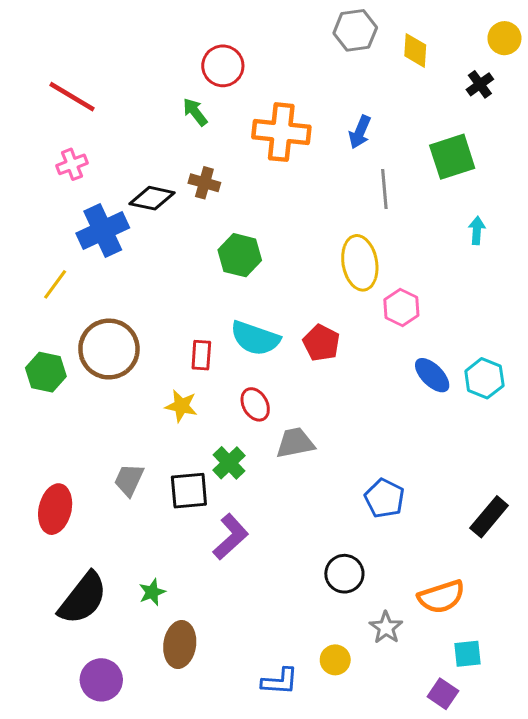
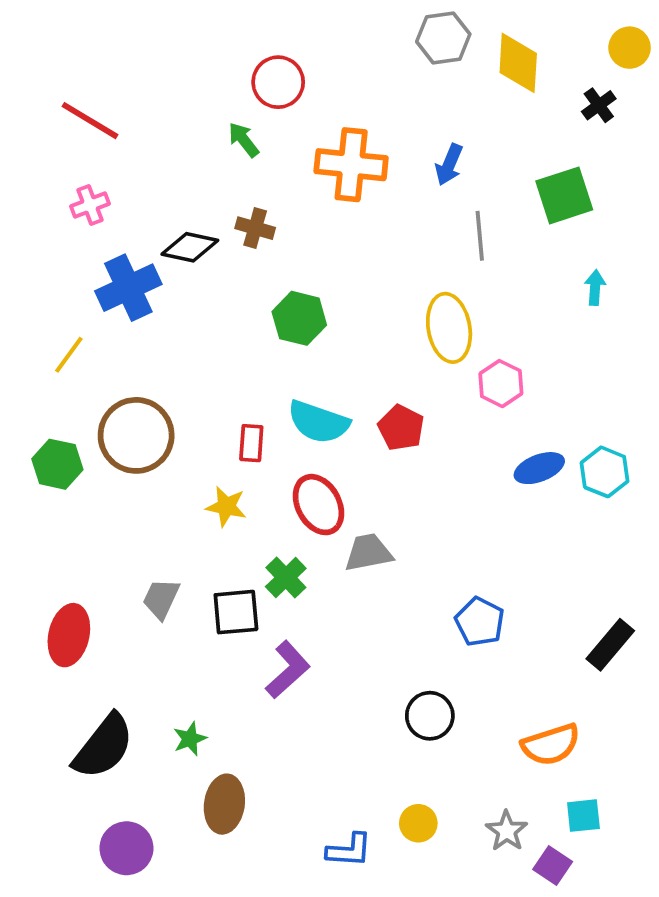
yellow diamond: (415, 50) -> (518, 63), size x1.4
blue ellipse: (432, 375) -> (539, 468), turned -66
red ellipse: (255, 404) -> (318, 505), size x1.4
gray star: (386, 628) -> (507, 831), moved

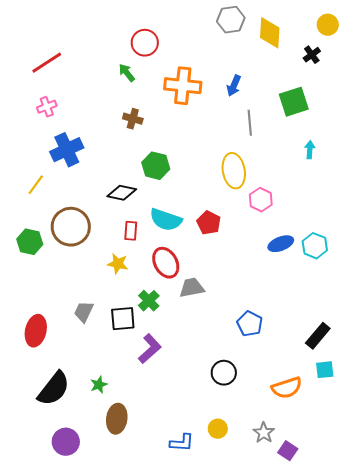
red line: (90, 121) -> (47, 63), turned -64
black diamond: (190, 247) -> (122, 193), moved
cyan square: (583, 816) -> (325, 370), moved

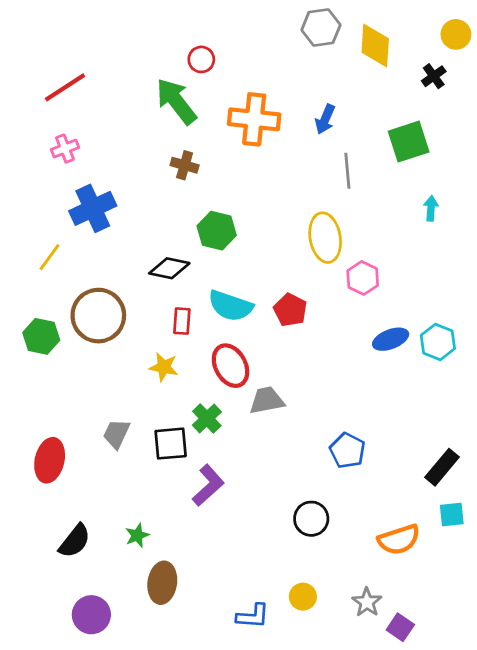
red circle: (145, 43) -> (201, 59), size x0.7
green arrow: (127, 73) -> (176, 101), size x1.8
black semicircle: (54, 389) -> (75, 541), size x0.7

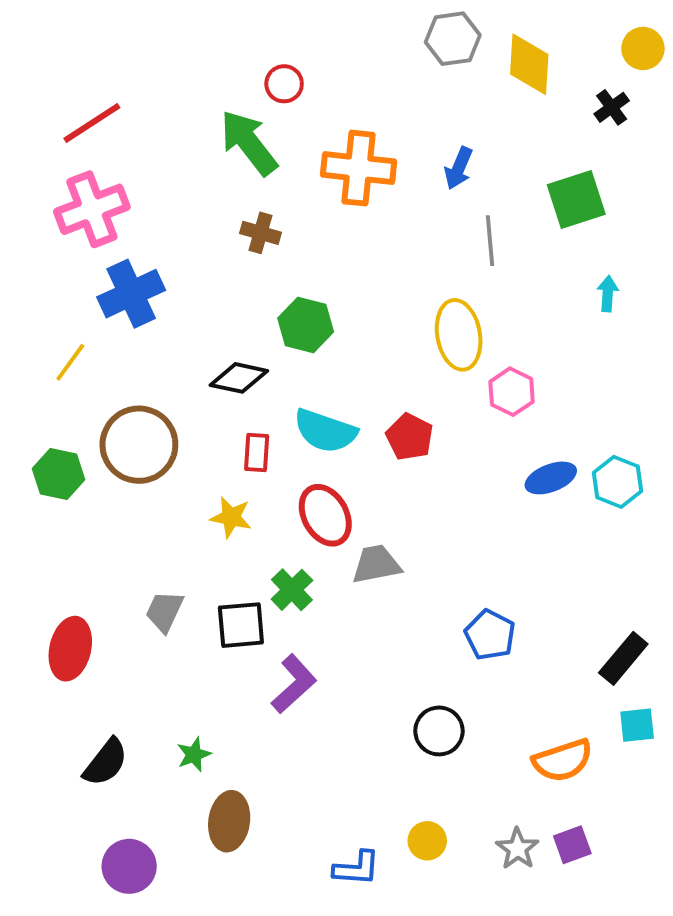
pink cross: (65, 149) -> (92, 209), size x1.8
purple square: (400, 627) -> (572, 845), moved, turned 36

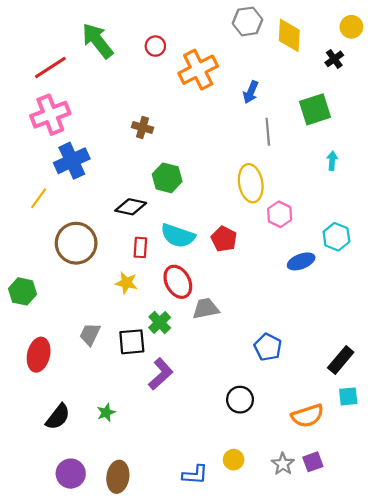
green arrow: (249, 143) -> (97, 41), moved
orange cross: (359, 168) -> (198, 70), moved, turned -33
green hexagon: (59, 474) -> (22, 291), moved
cyan hexagon: (617, 482) -> (336, 237), moved
brown ellipse: (229, 821) -> (118, 477), moved

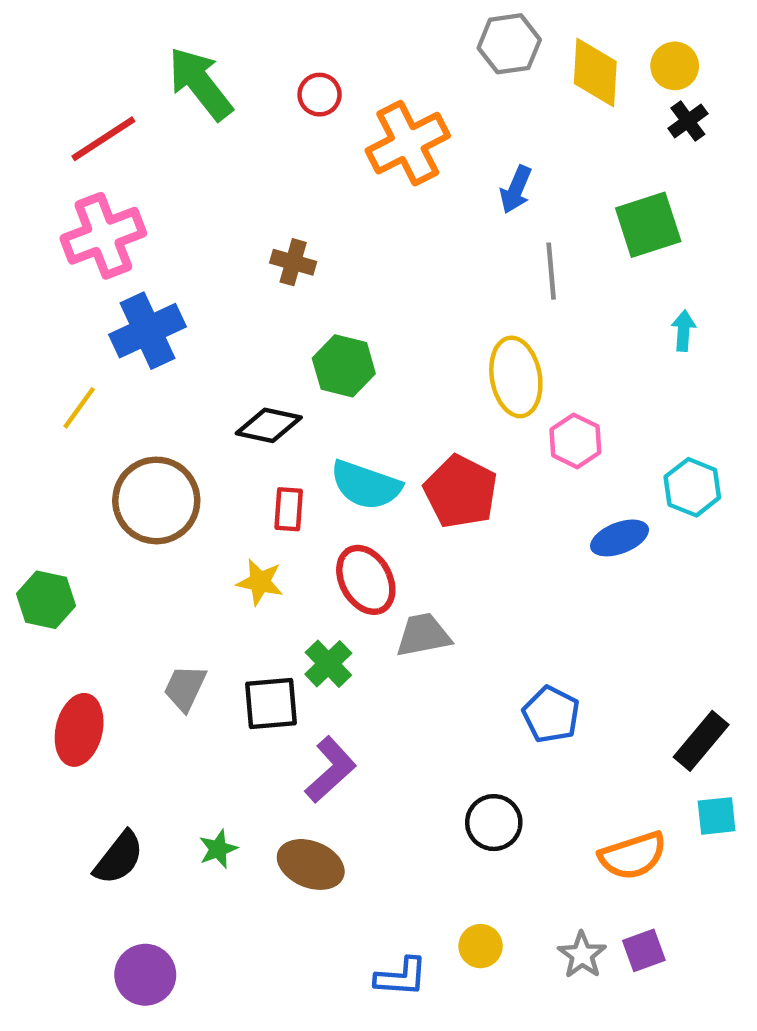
yellow circle: (351, 27) -> (675, 66), moved
red pentagon: (224, 239) -> (461, 492), size x1.4
brown ellipse: (118, 477) -> (311, 864), moved, turned -76

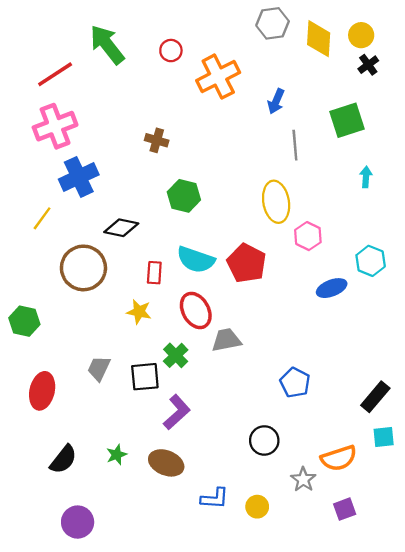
black diamond: (269, 425) -> (121, 228), moved
gray star: (582, 955) -> (303, 479), moved
blue L-shape: (401, 977) -> (215, 498), moved

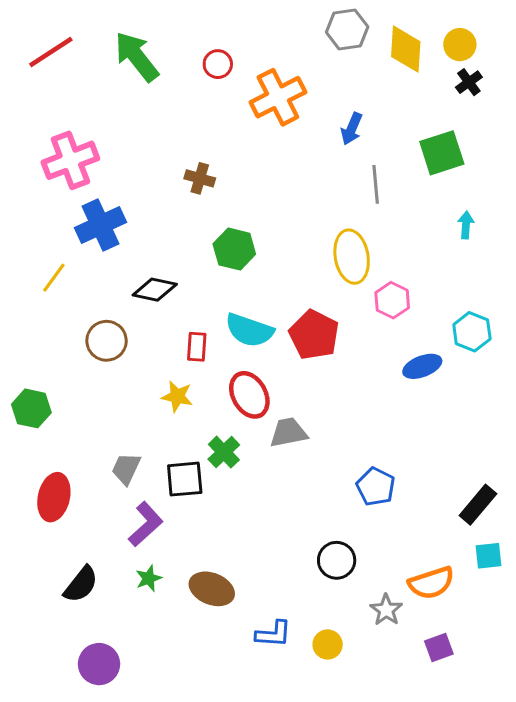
red line: (55, 74) -> (51, 52), moved
brown circle: (83, 268) -> (107, 341), size x0.7
purple L-shape: (177, 412) -> (146, 524), moved

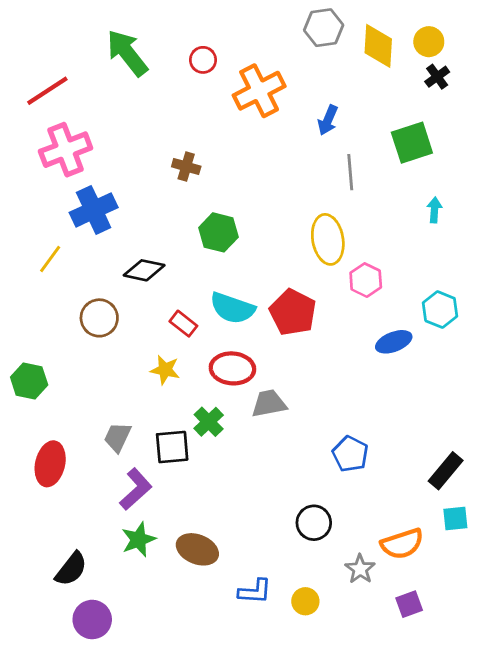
red line: (51, 52) -> (47, 91), moved
red rectangle: (197, 347) -> (183, 324), turned -56
red ellipse: (249, 395) -> (232, 368), turned -57
green star: (149, 578) -> (138, 540), size x1.4
black semicircle: (81, 584) -> (71, 569), moved

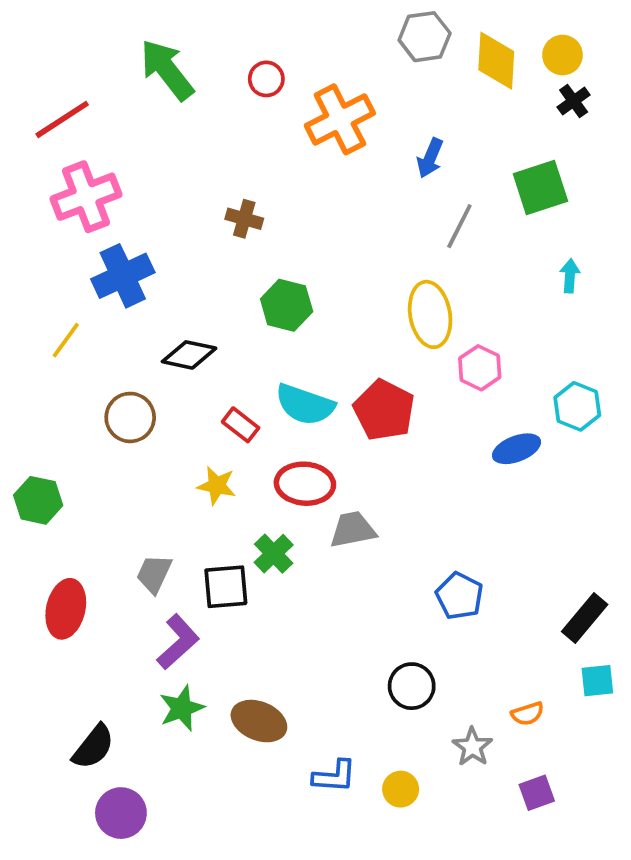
gray line: (350, 172) -> (459, 226), turned 32
orange semicircle: (402, 544) -> (528, 714), size x0.6

